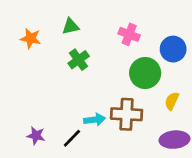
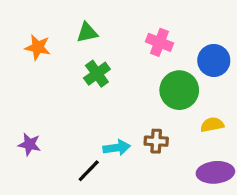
yellow semicircle: (172, 101) -> (212, 125), turned 54
brown cross: (126, 114) -> (156, 141), size x0.6
purple star: (36, 136) -> (29, 144), moved

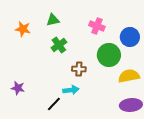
yellow semicircle: (212, 125) -> (129, 76), size x1.5
brown cross: (156, 141) -> (79, 69), moved

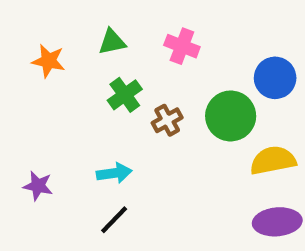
pink cross: (97, 26) -> (182, 46), moved
brown cross: (79, 69) -> (167, 120), moved, turned -32
cyan arrow: (71, 90) -> (114, 173), moved

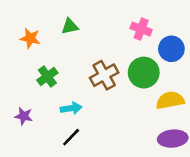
pink cross: (182, 46) -> (141, 29), moved
green cross: (125, 95) -> (47, 77), moved
brown cross: (167, 120) -> (104, 75), size x1.5

